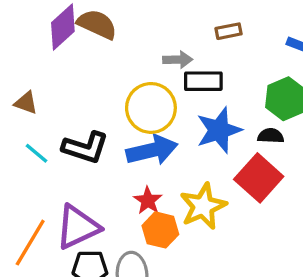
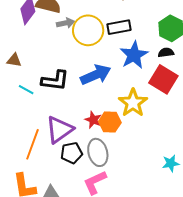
gray arrow: (178, 60) -> (66, 23), moved
yellow circle: (151, 108) -> (88, 30), moved
red star: (148, 201) -> (93, 120), moved

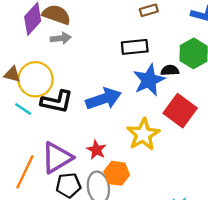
gray arrow: (66, 23) -> (61, 38), moved
yellow circle: (88, 30) -> (36, 79), moved
black semicircle: (166, 53) -> (170, 70), moved
orange hexagon: (110, 122) -> (117, 173), moved

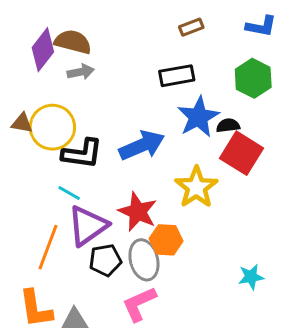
black semicircle: (170, 70) -> (228, 126), moved
cyan line: (23, 109) -> (69, 193), moved
red star: (96, 150) -> (138, 212), size x1.5

